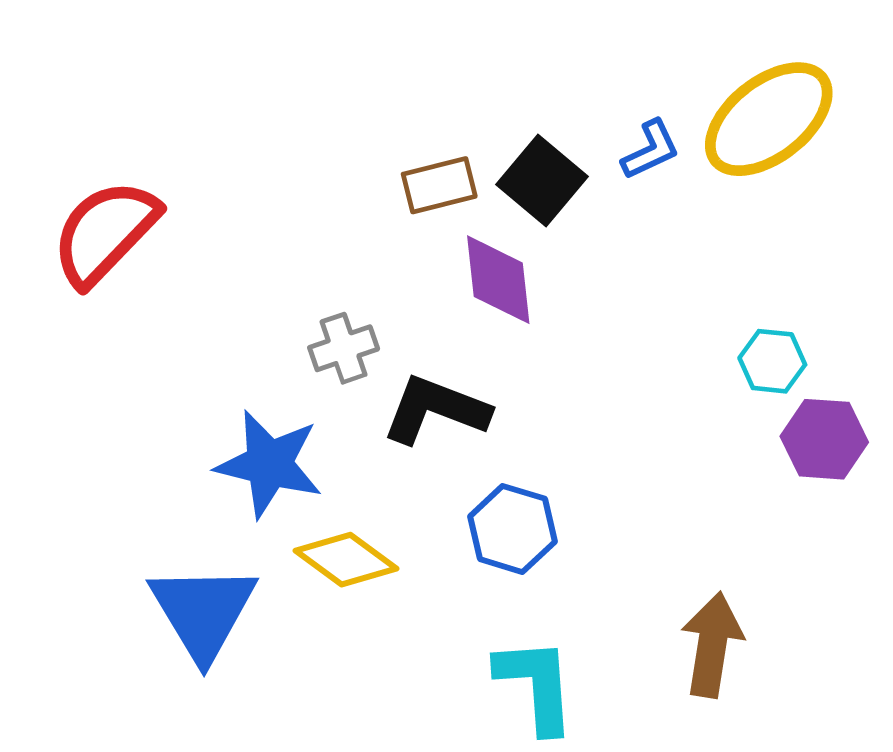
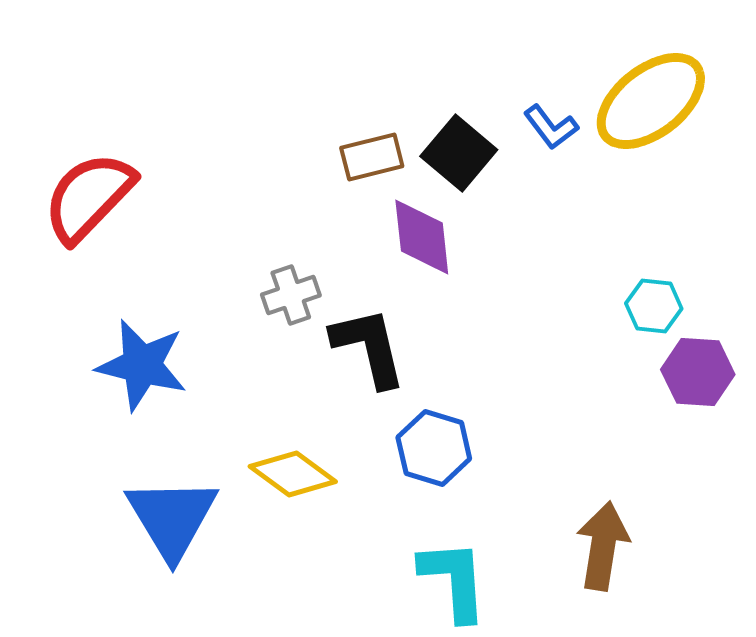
blue L-shape: (651, 150) -> (551, 127), turned 78
black L-shape: (436, 410) -> (369, 347), turned 56
blue star: (269, 464) -> (142, 365), moved

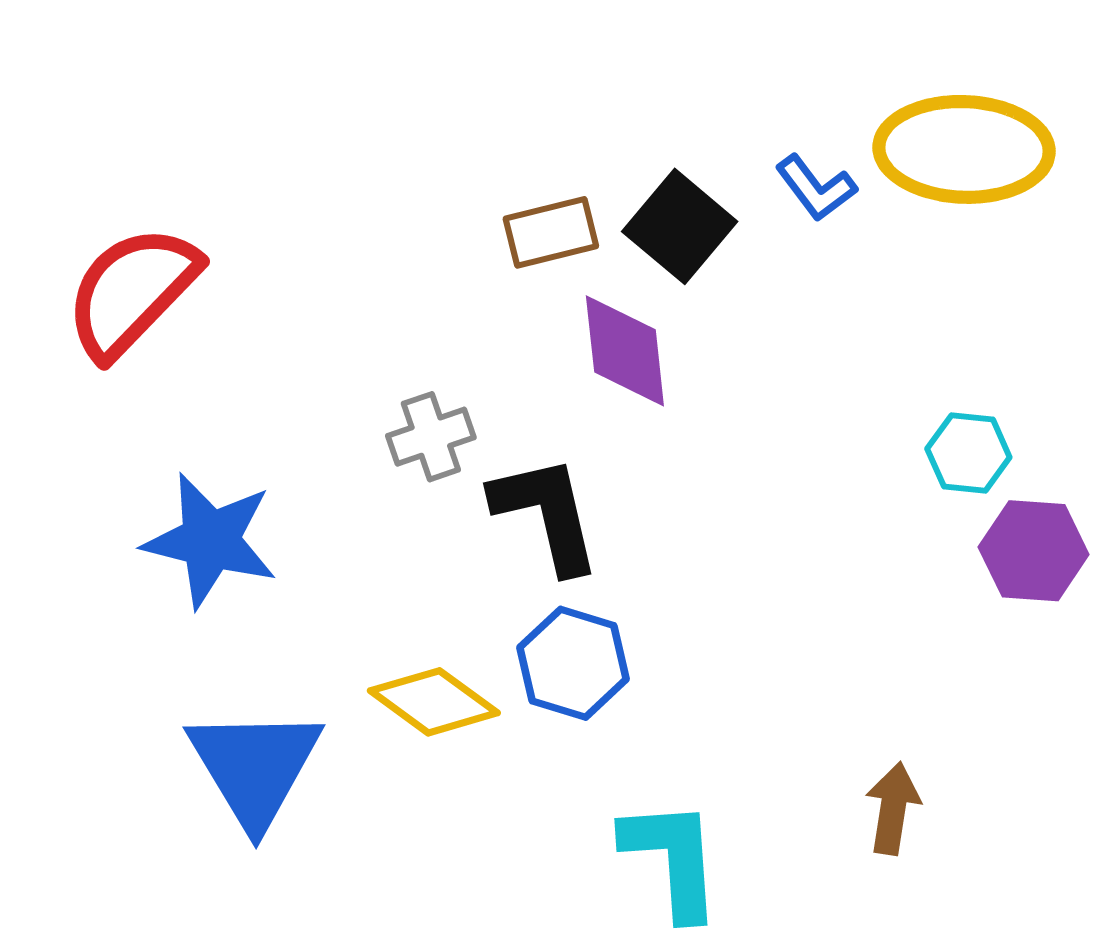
yellow ellipse: (651, 101) -> (964, 149), turned 40
blue hexagon: (434, 448) -> (573, 663), moved
brown arrow: (603, 546) -> (893, 808), size x0.7

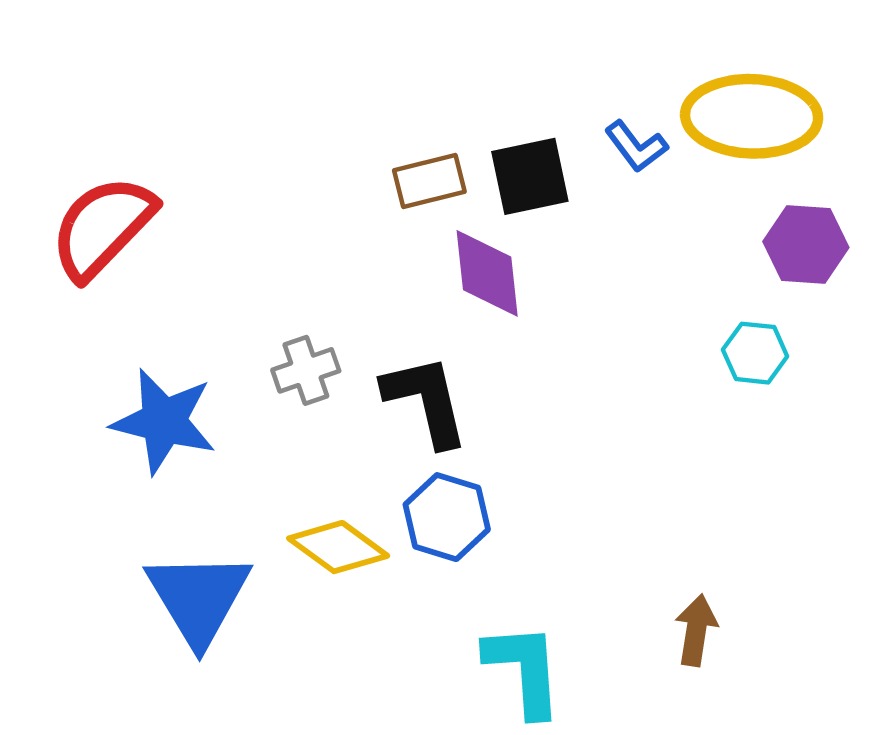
black square: (680, 226) -> (530, 176), turned 38
gray cross: (431, 437) -> (306, 370), moved
purple hexagon: (1034, 551) -> (806, 245), moved

